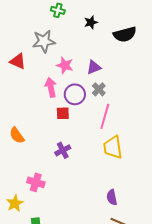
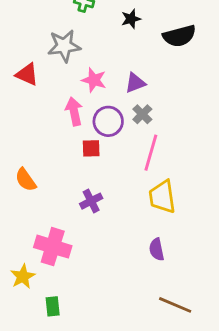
pink cross: (36, 182) -> (53, 247), size x1.4
purple semicircle: (112, 197) -> (157, 249), moved

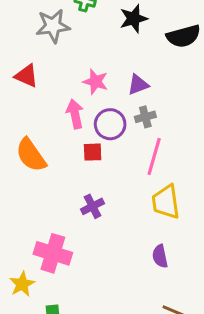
black star: (131, 19) -> (134, 19), size x1.4
gray star: (64, 46) -> (53, 26), moved
gray cross: (142, 114) -> (145, 117), turned 30
orange semicircle: (26, 180) -> (31, 155), moved, size x1.4

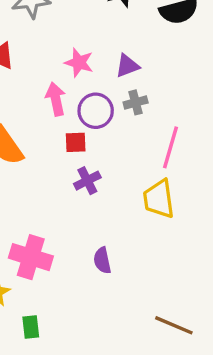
pink line: (154, 156) -> (170, 147), moved
purple cross: (93, 206) -> (87, 181), moved
purple semicircle: (160, 256) -> (102, 260), moved

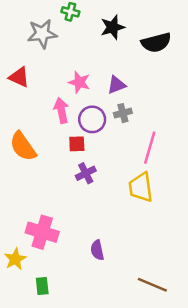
purple semicircle: (102, 260) -> (97, 250), moved

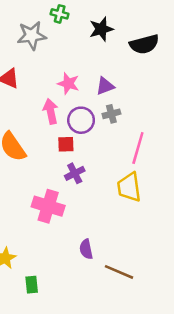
pink cross: (42, 232) -> (48, 206), moved
brown line: (152, 285) -> (119, 272), moved

